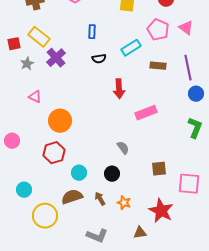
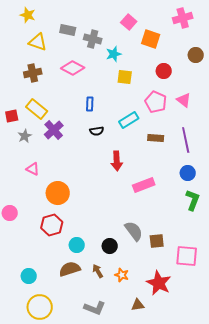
blue circle: (196, 94) -> (188, 173), moved
gray semicircle: (123, 148) -> (134, 231), moved, size x1.5
cyan circle: (24, 190) -> (29, 276), moved
yellow circle: (45, 216) -> (40, 307), moved

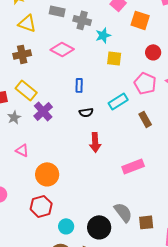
brown rectangle: (156, 138) -> (145, 119), turned 56
red arrow: (117, 161) -> (95, 142), moved
black circle: (110, 246) -> (99, 227), size x1.5

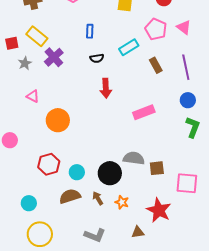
red hexagon: (41, 206) -> (49, 164), moved
gray semicircle: (123, 212) -> (134, 158), turned -45

